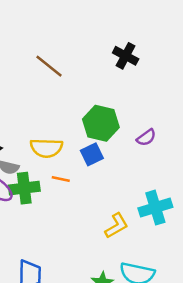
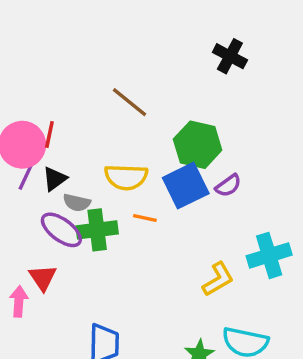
brown line: (49, 66) -> (129, 102), moved
purple semicircle: (146, 138) -> (228, 186), moved
blue square: (92, 154) -> (186, 186), size x1.5

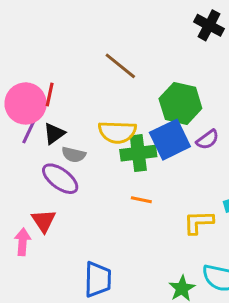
orange line: (145, 218) -> (141, 200), moved
green cross: (97, 230) -> (138, 153), moved
yellow L-shape: (218, 279) -> (198, 222), turned -152

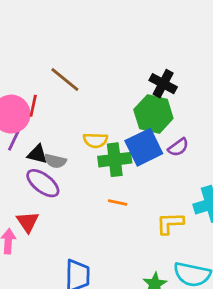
black cross: (209, 25) -> (163, 84), moved
brown line: (120, 66) -> (65, 79), moved
yellow semicircle: (117, 132) -> (95, 140), size x0.7
black triangle: (54, 134) -> (37, 154), moved, turned 50

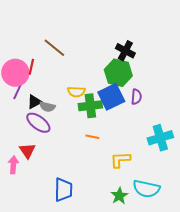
purple semicircle: (178, 147) -> (136, 97), turned -49
black triangle: (37, 154) -> (34, 102), turned -42
yellow L-shape: (170, 223) -> (120, 160), moved

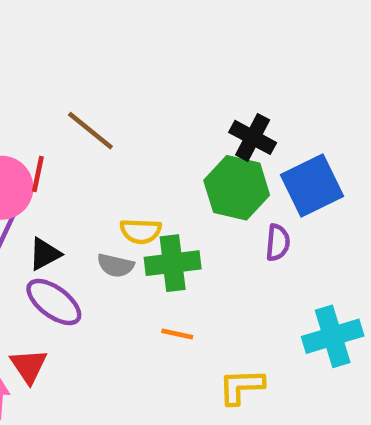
blue square: (111, 97) -> (312, 185), moved
gray semicircle: (47, 107) -> (116, 265), moved

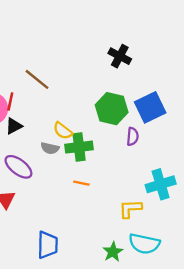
black cross: (253, 137) -> (120, 56), moved
yellow semicircle: (141, 231) -> (63, 131), turned 36
black triangle: (45, 254) -> (14, 126), moved
yellow L-shape: (241, 387) -> (130, 209), moved

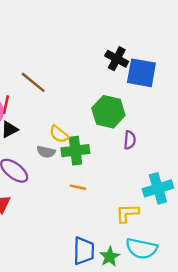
blue square: (150, 107) -> (141, 73), moved, turned 36
blue trapezoid: (48, 245) -> (84, 251), moved

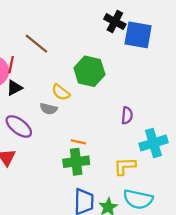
green hexagon: (108, 112) -> (89, 71), moved
purple semicircle: (130, 140) -> (127, 115), moved
green cross: (75, 151) -> (76, 162), moved

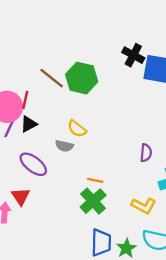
green hexagon: (89, 71) -> (82, 78), moved
green cross: (76, 162) -> (93, 201), turned -35
yellow L-shape: (125, 166) -> (144, 206), turned -150

